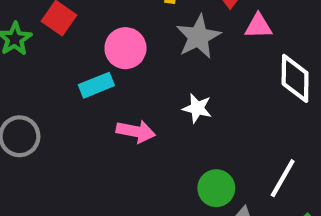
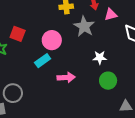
white star: (197, 108) -> (100, 58), moved
green circle: (216, 188) -> (108, 81), moved

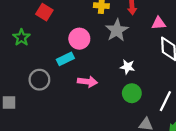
pink triangle: (111, 15) -> (159, 23), moved
red square: (18, 34) -> (44, 12), moved
gray circle: (13, 93) -> (39, 80), moved

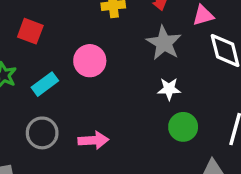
gray star: (117, 30) -> (164, 43), moved
cyan rectangle: (65, 59) -> (45, 84), moved
pink arrow: (87, 82) -> (93, 140), moved

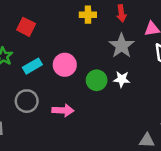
pink circle: (90, 61) -> (65, 65), moved
green circle: (183, 127) -> (97, 80), moved

